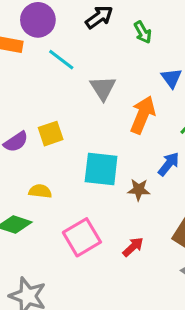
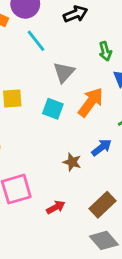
green arrow: (143, 32) -> (105, 51), moved
cyan square: (101, 169) -> (53, 109), moved, size x0.7

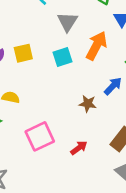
cyan square: (53, 109) -> (62, 57), turned -30

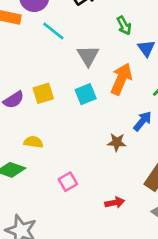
pink square: (40, 136) -> (68, 182), size x0.6
red arrow: (79, 148) -> (115, 203), moved, turned 30

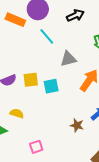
gray triangle: (88, 56) -> (68, 59), turned 36
cyan square: (86, 94) -> (51, 86), moved

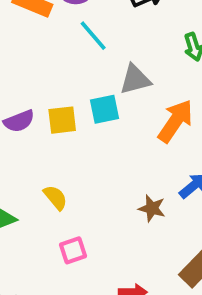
cyan square: (51, 86) -> (104, 109), moved
yellow semicircle: (17, 113) -> (55, 198), moved, turned 32

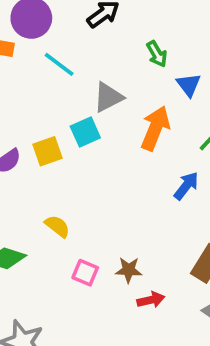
brown star: (152, 208) -> (129, 270), moved
pink square: (73, 250) -> (85, 273), turned -36

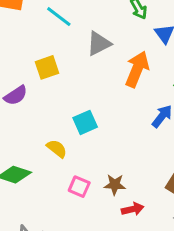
cyan square: (85, 132) -> (85, 122), moved
yellow square: (47, 151) -> (47, 67), moved

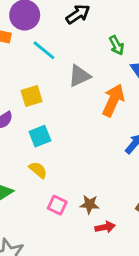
cyan square: (85, 122) -> (40, 136), moved

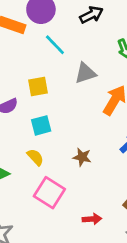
brown star: (90, 204) -> (82, 157), moved
pink square: (57, 205) -> (49, 193), size x1.6

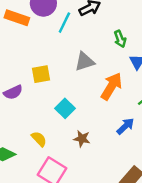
cyan line: (55, 45) -> (64, 23), moved, turned 70
cyan square: (41, 125) -> (65, 108), moved, turned -30

